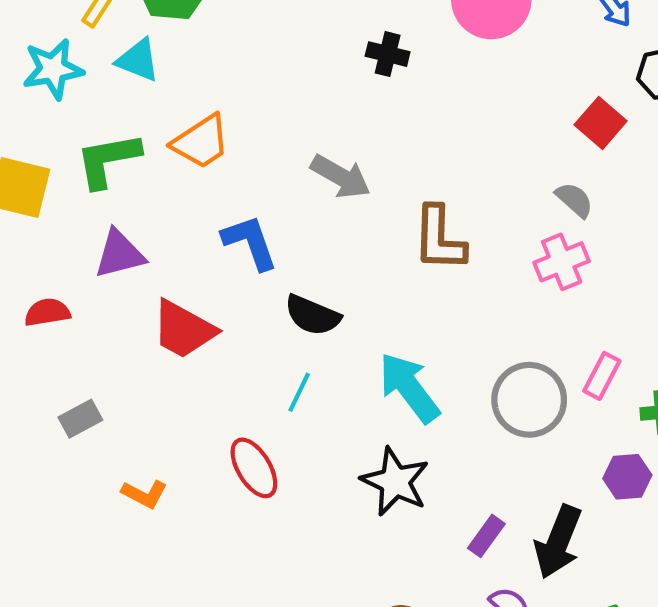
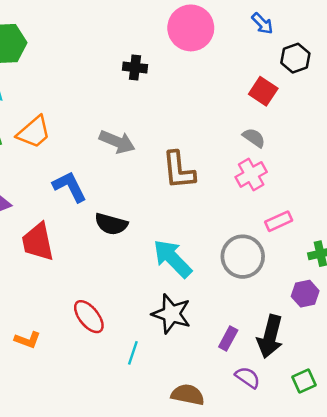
red trapezoid: (184, 329) -> (38, 242), turned 57
pink rectangle: (602, 376) -> (279, 221), moved, turned 45
cyan line: (299, 392) -> (133, 353), moved

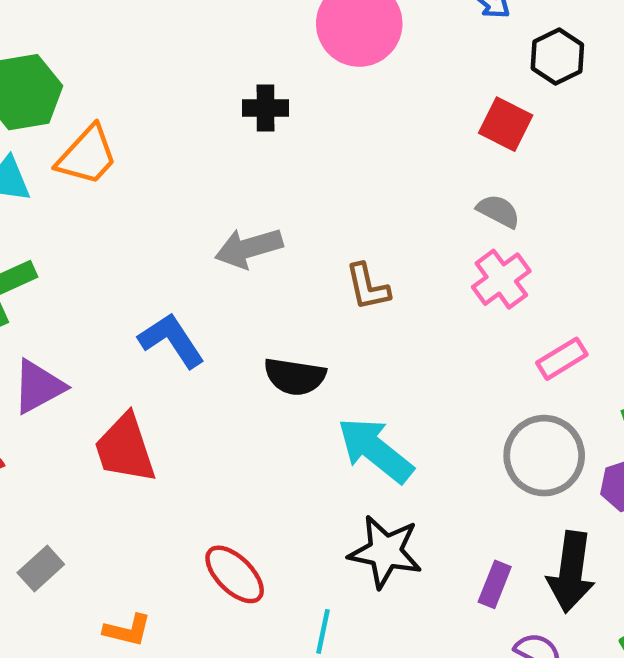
orange trapezoid: (34, 132) -> (87, 156), moved
gray arrow: (117, 142) -> (249, 248), turned 148
brown L-shape: (179, 170) -> (368, 287), size x0.7
black semicircle: (111, 224) -> (295, 377), moved
gray circle: (243, 257) -> (544, 456), moved

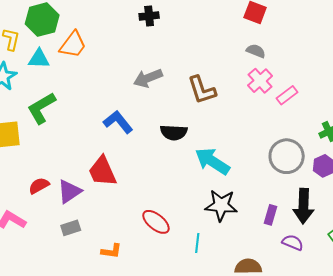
brown L-shape: (368, 287) -> (202, 90), size x1.4
pink rectangle: (562, 359) -> (287, 95), moved
purple triangle: (38, 387) -> (69, 191), moved
gray rectangle: (41, 569) -> (71, 228), turned 30

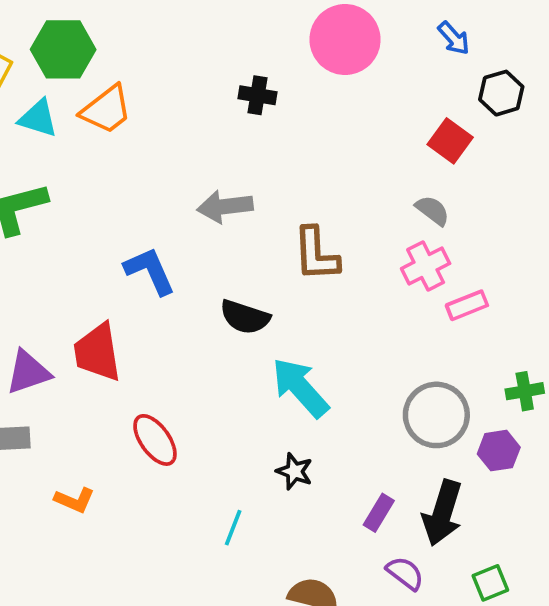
black star: (221, 205) -> (294, 471), size x0.6
red ellipse: (156, 222) -> (155, 440), moved

